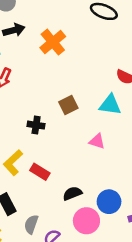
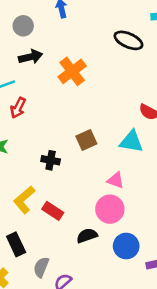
pink circle: (86, 221) -> (110, 209), moved

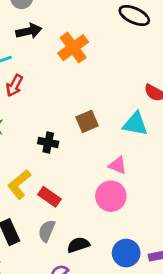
black semicircle: (87, 236) -> (78, 245), moved
blue circle: (126, 246) -> (126, 253), moved
gray semicircle: (41, 267) -> (47, 231), moved

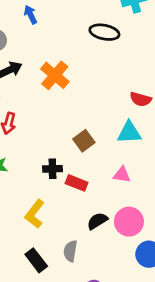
pink circle: (111, 196) -> (129, 222), moved
red rectangle: (49, 197) -> (77, 183), moved
black semicircle: (78, 245) -> (97, 221), moved

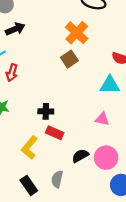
orange cross: (55, 75) -> (77, 33), moved
brown square: (84, 141) -> (69, 59), moved
red rectangle: (77, 183) -> (55, 133), moved

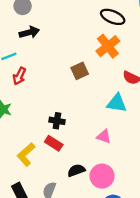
orange cross: (77, 33) -> (108, 46), moved
black cross: (46, 111) -> (57, 121), moved

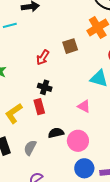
red arrow: (19, 76) -> (43, 57), moved
red rectangle: (54, 143) -> (39, 107), turned 35

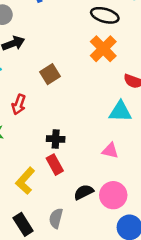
brown square: (70, 46) -> (50, 74), moved
red arrow: (43, 57) -> (19, 104), moved

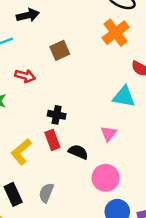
red arrow: (19, 104) -> (25, 76), turned -102
pink triangle: (110, 151) -> (109, 134), turned 48
black semicircle: (84, 192) -> (78, 152), moved, turned 42

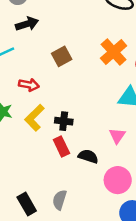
orange cross: (116, 33) -> (114, 52), moved
yellow L-shape: (21, 152) -> (34, 118), moved

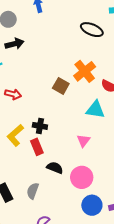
brown square: (62, 56) -> (61, 86), moved, turned -35
yellow L-shape: (34, 118) -> (15, 135), moved
black semicircle: (88, 156) -> (55, 168), moved

